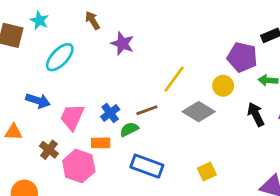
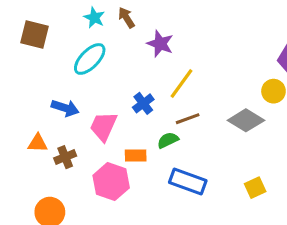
cyan star: (39, 20) -> (94, 18), moved
yellow line: (174, 79) -> (182, 83), moved
blue cross: (110, 113) -> (143, 103), moved
brown cross: (49, 150) -> (65, 157), moved, turned 30

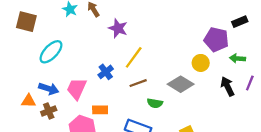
cyan ellipse: (90, 59) -> (51, 52), moved
blue arrow: (65, 108) -> (49, 89), moved
green semicircle: (168, 140) -> (155, 103), moved, turned -144

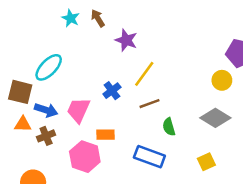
brown square: (26, 22) -> (20, 92), moved
gray diamond: (181, 84) -> (215, 118), moved
green semicircle: (155, 103) -> (169, 127), turned 64

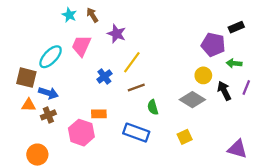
yellow circle: (222, 80) -> (203, 75), moved
pink trapezoid: (78, 110) -> (81, 46), moved

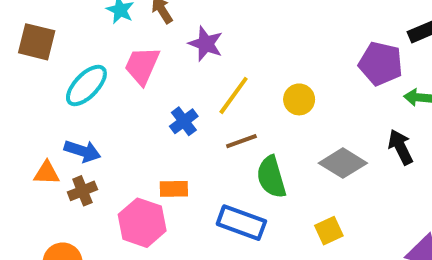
yellow circle: (203, 75) -> (299, 99), moved
brown square: (26, 78) -> (37, 42), moved
green semicircle: (153, 107) -> (271, 177), size x1.5

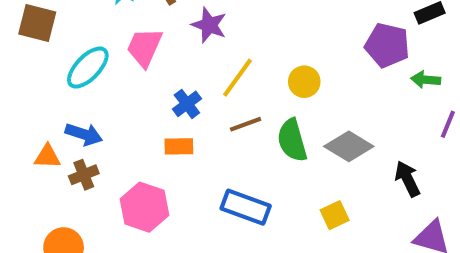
black arrow: (400, 147) -> (407, 179), moved
green semicircle: (271, 177) -> (292, 140), moved
orange rectangle: (174, 189) -> (179, 146), moved

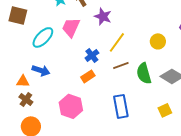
yellow circle: (304, 82) -> (158, 41), moved
orange rectangle: (179, 146) -> (88, 76), turned -32
brown cross: (84, 175) -> (26, 99), moved, turned -32
blue rectangle: (246, 207) -> (121, 106), turned 60

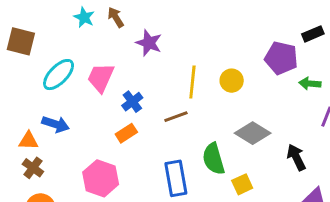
pink trapezoid: (71, 27) -> (101, 78), moved
yellow line: (117, 42) -> (192, 82), moved, turned -30
green semicircle: (144, 73) -> (214, 159), moved

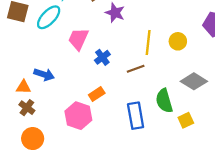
cyan ellipse: (59, 75) -> (49, 17), moved
orange rectangle: (126, 133) -> (97, 94), moved

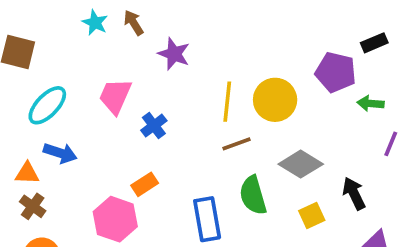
cyan ellipse: (49, 17) -> (47, 105), moved
yellow circle: (178, 41) -> (275, 100), size x1.5
brown line: (136, 69) -> (236, 144), moved
yellow square: (186, 120) -> (312, 215), moved

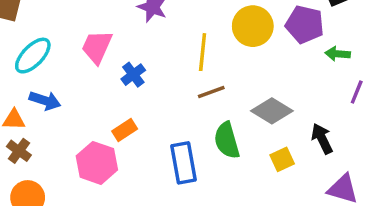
yellow circle: (275, 100) -> (253, 26), moved

